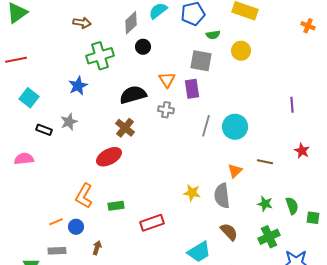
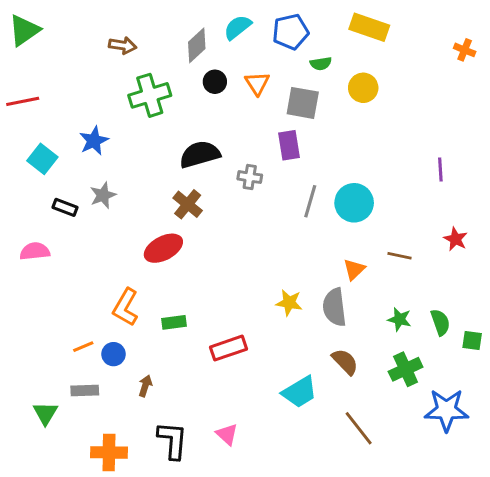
orange triangle: (167, 80) -> (257, 83), moved
blue star: (78, 86) -> (94, 141), moved

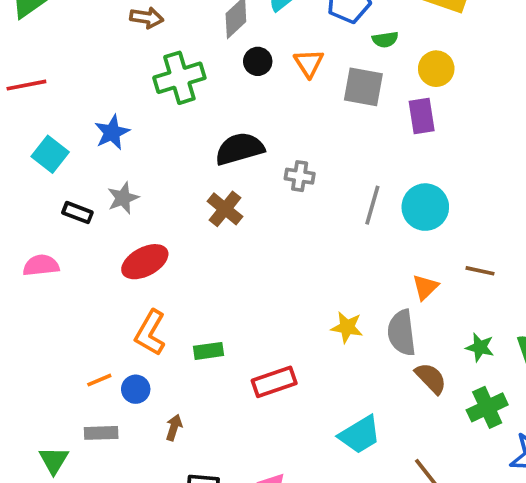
purple rectangle: (289, 145) -> (422, 116), moved
red ellipse: (163, 248) -> (145, 262), moved
brown semicircle: (345, 362) -> (431, 378), moved

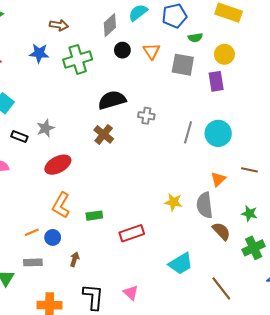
blue star: (112, 132) -> (39, 53), moved, turned 30

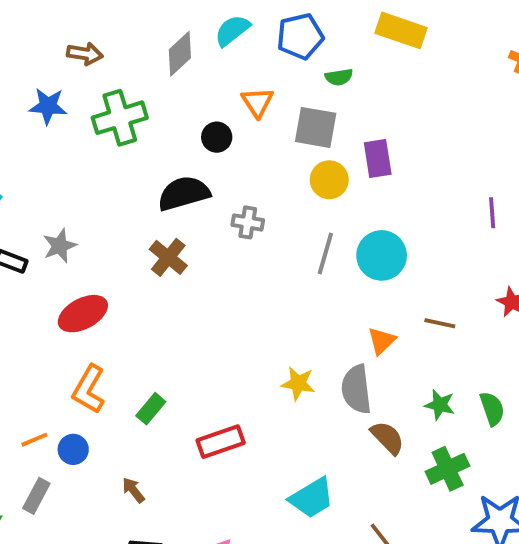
black circle: (122, 50) -> (217, 137), moved
yellow circle: (224, 54) -> (329, 180), moved
green rectangle: (94, 216) -> (151, 409), turned -42
brown arrow: (75, 259) -> (133, 490), moved, turned -56
gray rectangle: (33, 262) -> (36, 496), turned -60

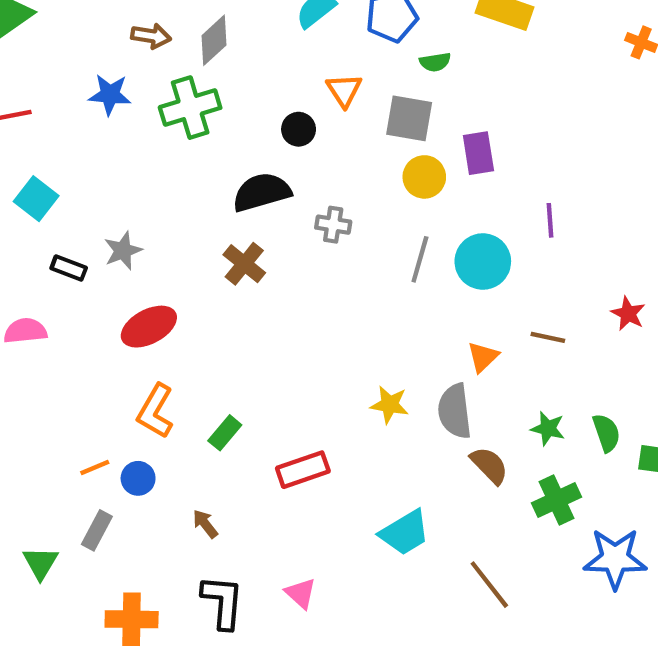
gray diamond: (180, 54) -> (214, 40), moved
purple line: (492, 213) -> (550, 220), moved

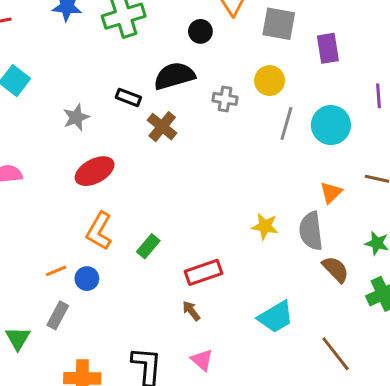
yellow circle: (424, 177) -> (270, 81), moved
black rectangle: (69, 268) -> (128, 97), moved
brown arrow: (205, 524) -> (191, 311), moved

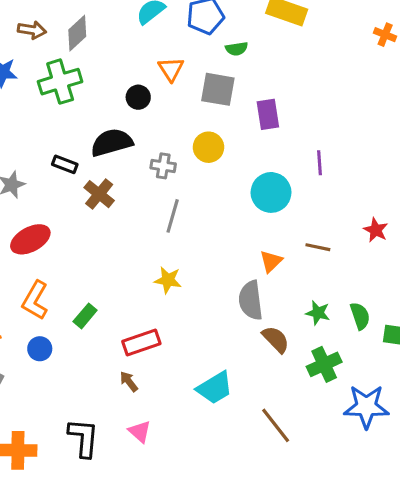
gray line: (286, 124) -> (173, 216), moved
yellow star: (265, 226) -> (168, 280), moved
blue circle: (87, 279) -> (40, 349), moved

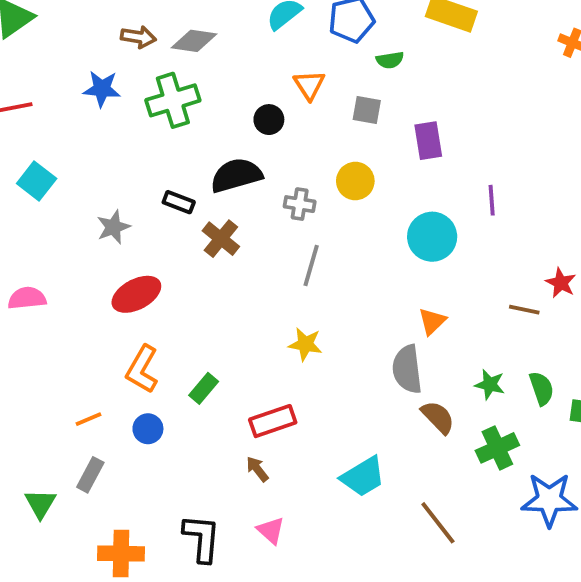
gray diamond: (77, 33) -> (194, 41), turned 51
gray square: (218, 89) -> (367, 110), size x0.7
brown line: (318, 247) -> (524, 310), moved

